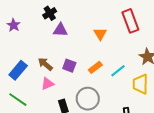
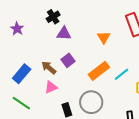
purple square: (69, 66) -> (68, 60), moved, turned 32
orange rectangle: (95, 67) -> (99, 71), size x1.5

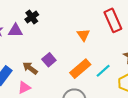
purple triangle: (64, 33) -> (15, 31), moved
pink triangle: (51, 87) -> (24, 88), moved

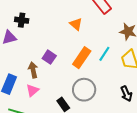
black cross: (32, 17) -> (22, 20), turned -32
brown arrow: (30, 68) -> (33, 70), turned 56

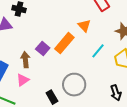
orange triangle: (76, 24) -> (84, 26), moved
orange rectangle: (82, 58) -> (64, 43), moved

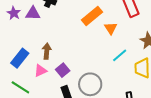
orange rectangle: (64, 43) -> (92, 16), moved
purple square: (43, 49) -> (63, 70), moved

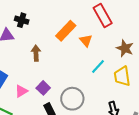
brown arrow: (47, 51) -> (36, 53), moved

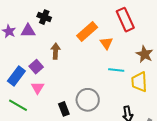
cyan line: (98, 66) -> (116, 70), turned 49
purple square: (43, 88) -> (36, 67), moved
pink triangle: (21, 91) -> (38, 88), turned -32

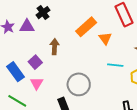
black cross: (44, 17) -> (43, 13), turned 32
blue rectangle: (16, 76) -> (15, 72), turned -72
gray circle: (88, 100) -> (79, 84), moved

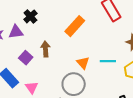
orange triangle: (105, 38) -> (83, 63), moved
purple square: (35, 62) -> (26, 58), moved

